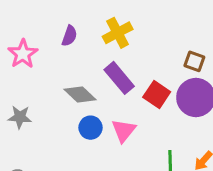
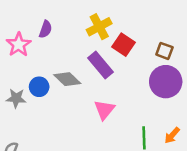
purple semicircle: (69, 36) -> (46, 29), moved
red square: (157, 94) -> (123, 45), moved
blue circle: (91, 128) -> (39, 87), moved

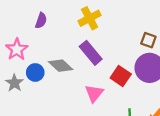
pink star: (19, 45) -> (17, 49), moved
red square: (123, 45) -> (121, 76), moved
gray star: (16, 98) -> (14, 83), turned 30

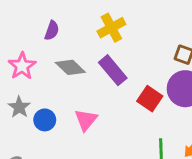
gray diamond: (61, 66) -> (70, 67), moved
blue circle: (35, 72) -> (45, 120), moved
pink triangle: (94, 93) -> (86, 120), moved

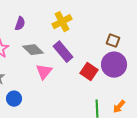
blue circle: (45, 120) -> (14, 99), moved
pink triangle: (86, 120) -> (44, 72), moved

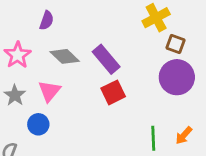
yellow cross: (62, 22) -> (156, 18), moved
pink triangle: (44, 72) -> (49, 91), moved
red square: (89, 72) -> (113, 92), moved, turned 30

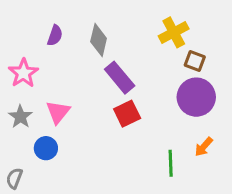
gray diamond: (65, 56) -> (99, 40), moved, turned 60
orange arrow: (184, 135) -> (204, 147), moved

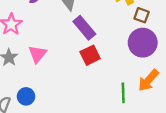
orange arrow: (204, 147) -> (148, 80), size x1.5
blue circle: (46, 148) -> (26, 96), moved

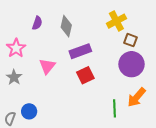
purple rectangle: (84, 28) -> (80, 51), turned -70
pink triangle: (37, 54) -> (47, 66), moved

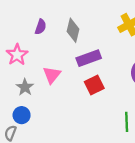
gray star: (14, 77) -> (25, 87), moved
blue circle: (29, 111) -> (22, 115), moved

